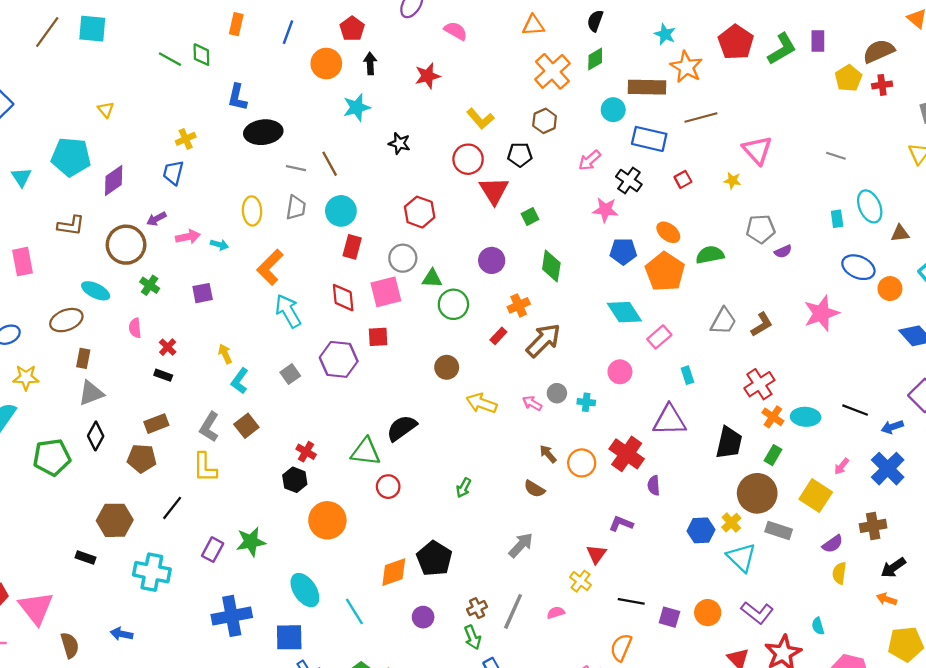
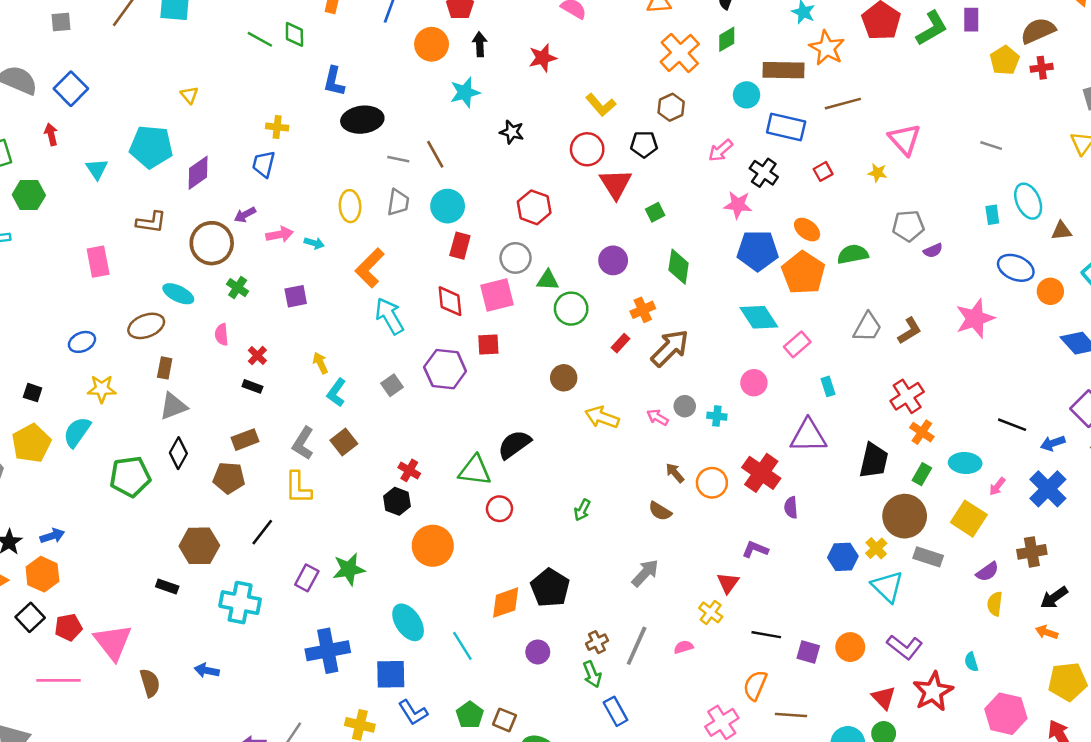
yellow cross: (186, 139) -> (277, 127), turned 30
blue pentagon: (623, 251) -> (758, 251), size x1.4
cyan ellipse: (806, 417) -> (965, 463), moved

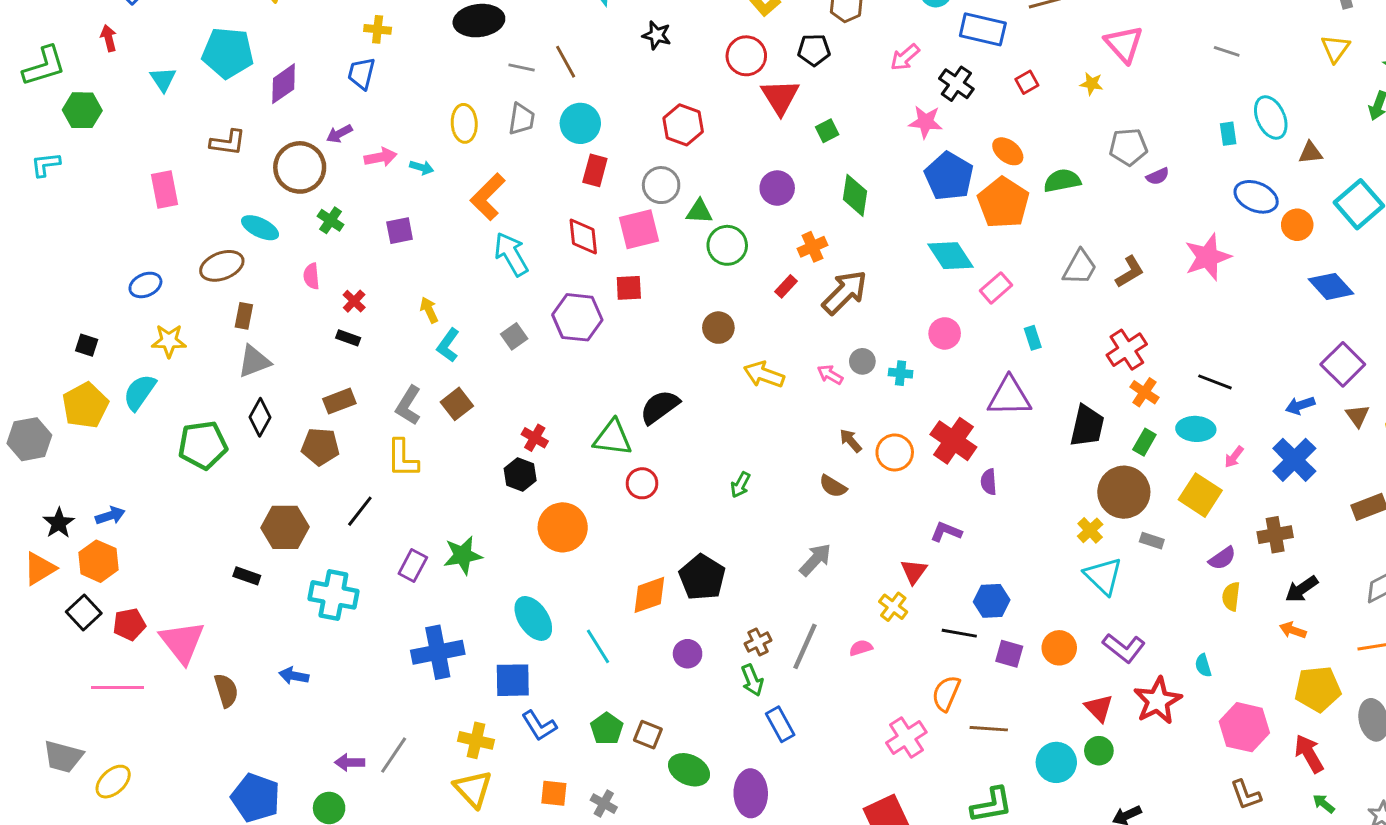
blue pentagon: (758, 251) -> (949, 176), turned 30
black line: (1012, 425) -> (1215, 382), moved
blue hexagon: (843, 557) -> (992, 601), moved
gray rectangle: (928, 557) -> (1152, 541), size x0.7

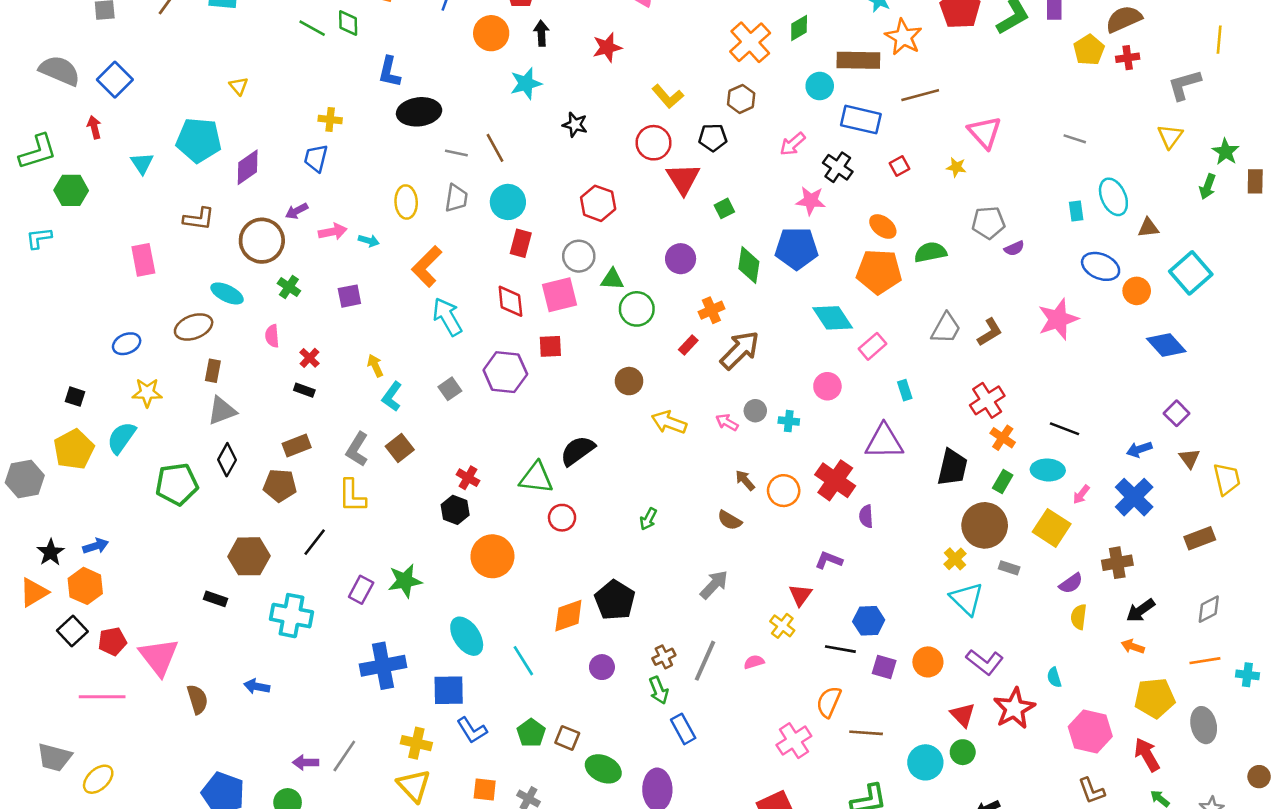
blue pentagon: (949, 176) -> (797, 248), moved, turned -30
orange pentagon: (1003, 203) -> (879, 272), turned -30
purple square: (1343, 364) -> (1177, 413), size x0.7

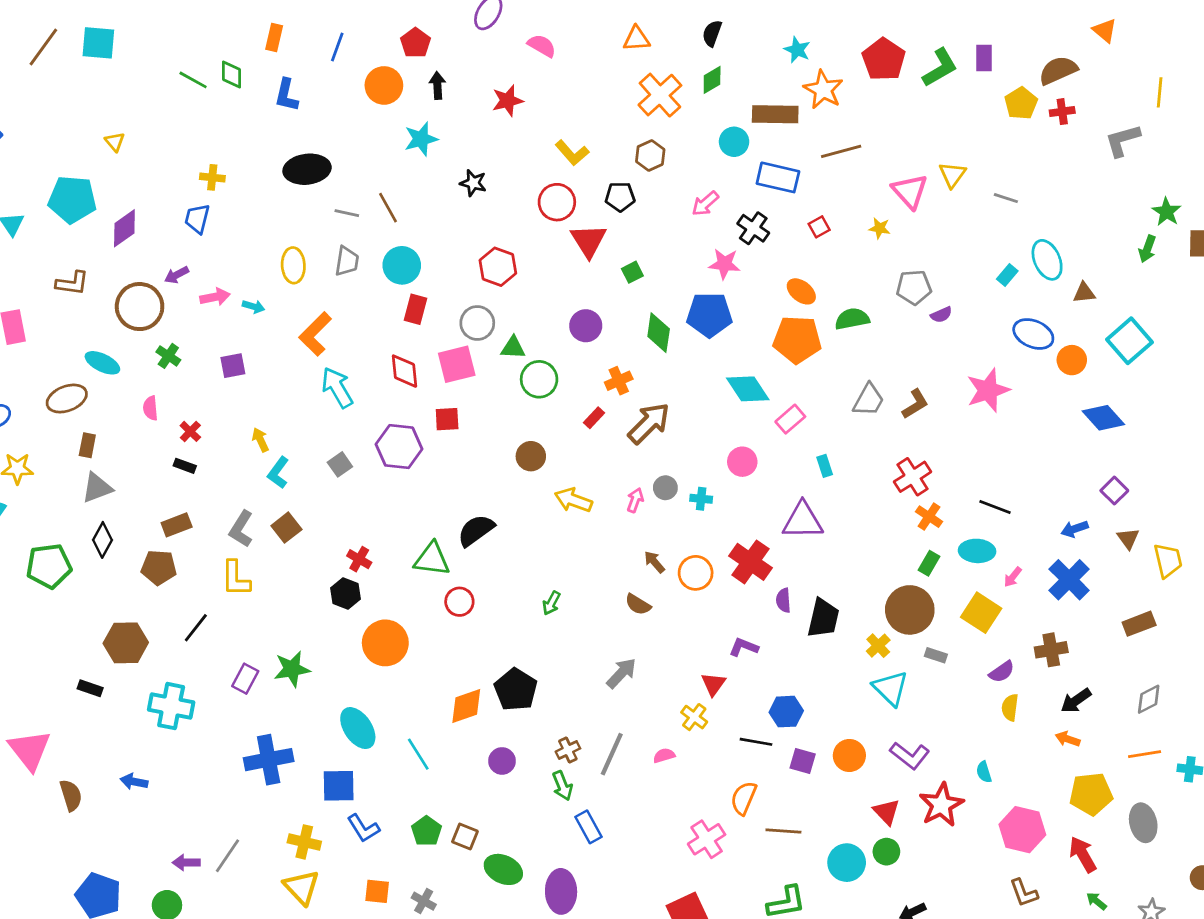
blue L-shape: (389, 72) -> (286, 95), moved
yellow triangle: (1170, 136) -> (952, 175), moved
cyan rectangle: (1076, 211) -> (1007, 275), turned 48
pink arrow: (727, 422) -> (635, 500), turned 80
black trapezoid: (952, 467) -> (823, 618), moved

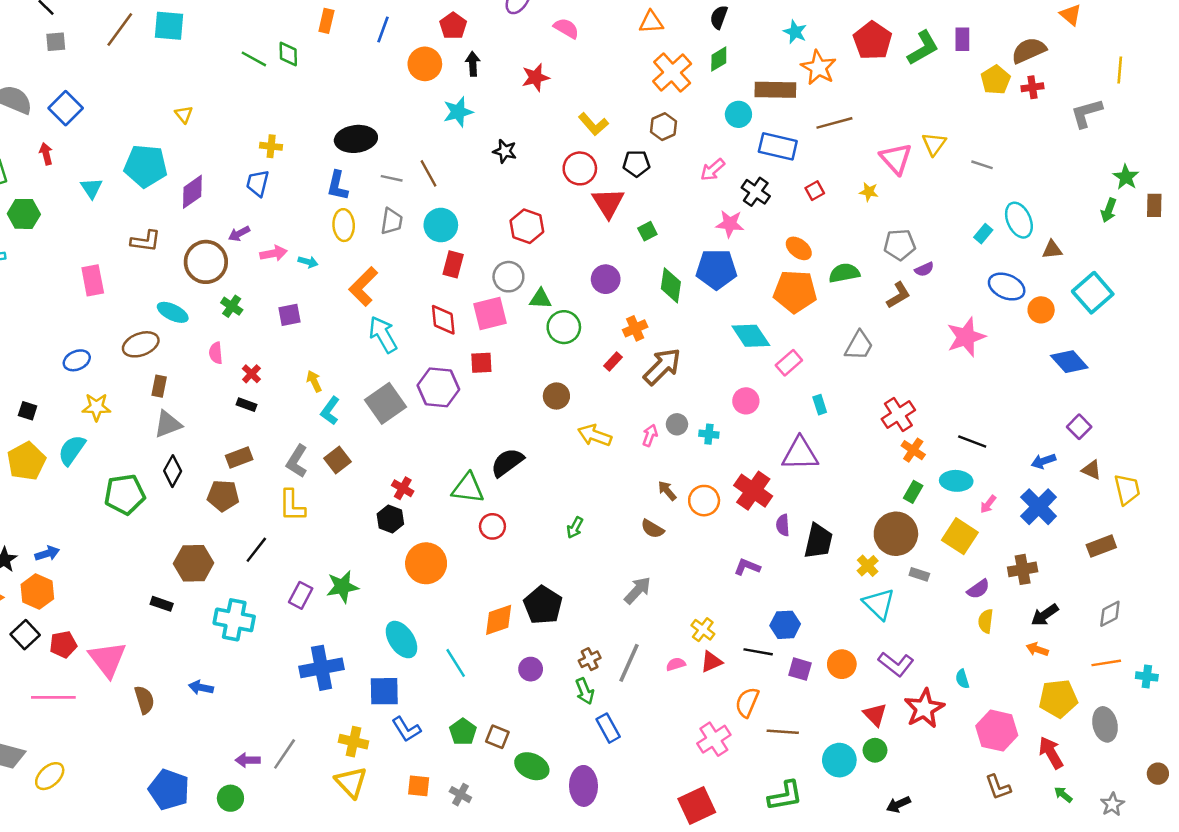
blue L-shape: (286, 95) -> (337, 186), moved
brown L-shape: (915, 404) -> (898, 295), moved
gray square: (340, 464) -> (385, 403), size x1.8
brown triangle: (1128, 539) -> (1091, 470), turned -30
red triangle: (713, 684) -> (711, 662), moved, turned 30

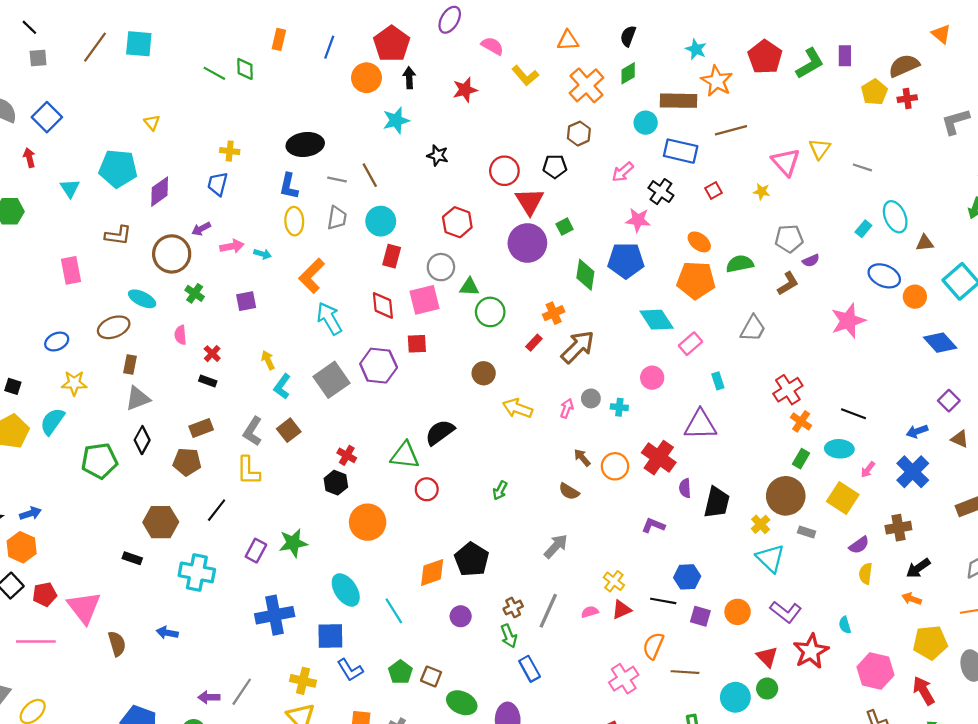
red pentagon: (453, 26) -> (392, 44), size x1.5
yellow L-shape: (593, 124) -> (525, 76), moved
purple circle: (606, 279) -> (527, 243), moved, size x1.5

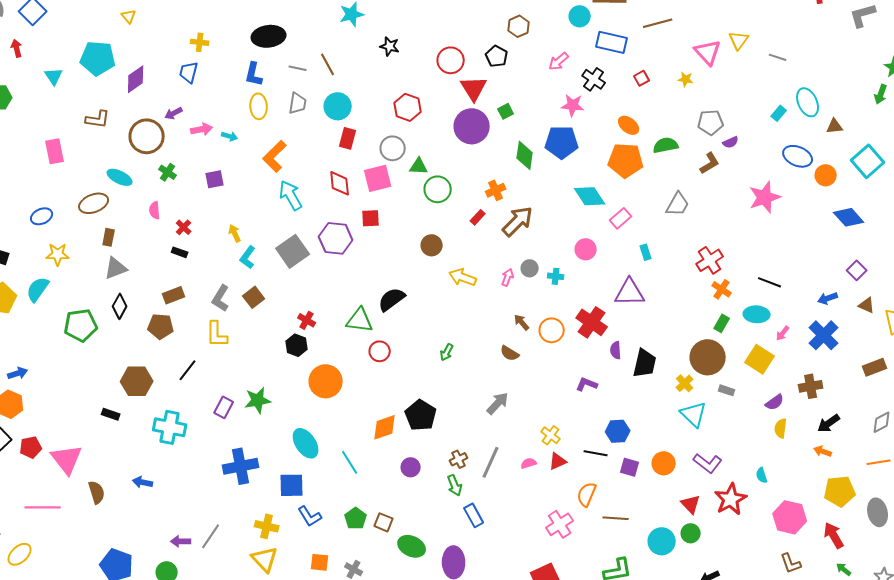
black pentagon: (555, 166) -> (497, 56), turned 30
pink line: (36, 641) -> (43, 507), moved

